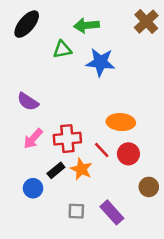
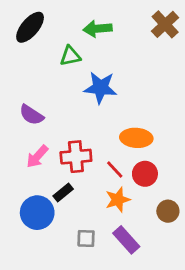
blue star: (100, 62) -> (100, 88), moved
orange star: (81, 169) -> (118, 200), moved, turned 30
blue circle: (33, 188) -> (37, 213), size x1.5

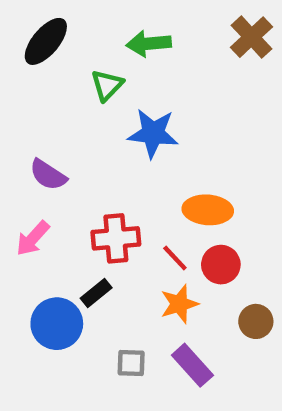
green triangle: (70, 56) -> (107, 85), turned -35
pink arrow: (37, 157) -> (33, 238), moved

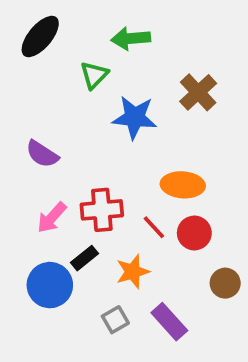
brown cross: (251, 37) -> (198, 92), moved
pink arrow: (33, 238) -> (52, 218), moved
orange star: (179, 304) -> (133, 272), moved
gray square: (131, 363) -> (115, 320), turned -32

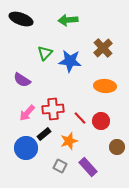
black ellipse: (40, 36) -> (21, 19), turned 70
green triangle: (94, 75) -> (45, 53), moved
orange ellipse: (183, 185) -> (105, 86), moved
gray square: (115, 320) -> (60, 166), turned -32

